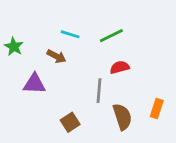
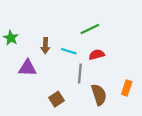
cyan line: (70, 34) -> (69, 51), moved
brown arrow: (56, 56) -> (45, 46), turned 64

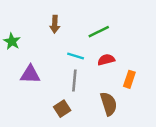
brown arrow: (45, 46) -> (55, 24), moved
gray line: (80, 73) -> (74, 81), moved
orange rectangle: (127, 88) -> (129, 79), moved

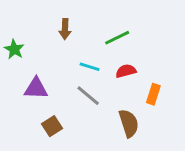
gray line: (74, 81) -> (88, 96), turned -55
brown square: (62, 109) -> (52, 126), moved

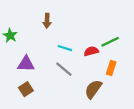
green line: (117, 38) -> (110, 42), moved
brown semicircle: (129, 123) -> (93, 89), turned -126
brown square: (52, 126) -> (26, 89), moved

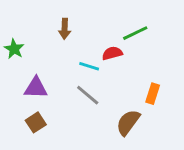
green line: (110, 42) -> (135, 33), moved
red semicircle: (91, 51) -> (112, 53), moved

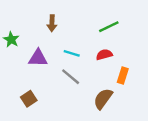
red semicircle: (112, 53) -> (104, 55), moved
purple triangle: (36, 88) -> (38, 58), moved

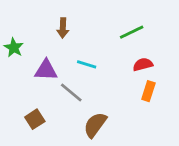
red semicircle: (104, 55) -> (143, 64), moved
gray line: (71, 77) -> (71, 93), moved
brown semicircle: (103, 99) -> (95, 125), moved

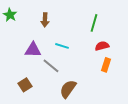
green line: (132, 32) -> (94, 23), turned -48
green star: (14, 48) -> (10, 15), moved

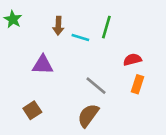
green line: (94, 23) -> (106, 27), moved
cyan line: (62, 46) -> (80, 38), moved
gray line: (51, 66) -> (96, 86), moved

